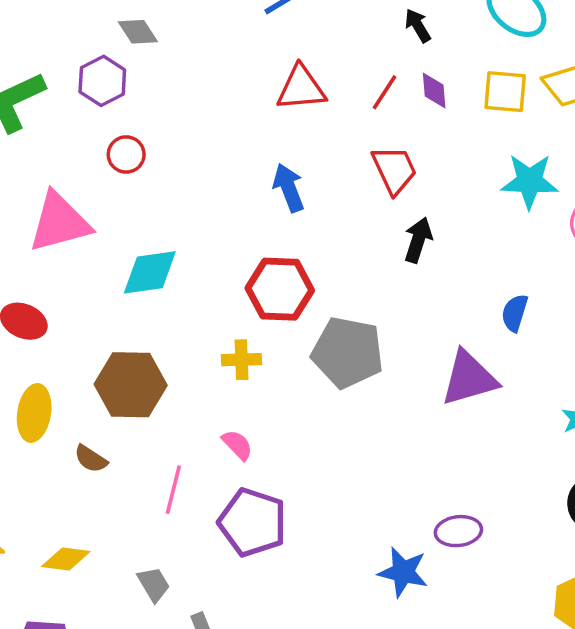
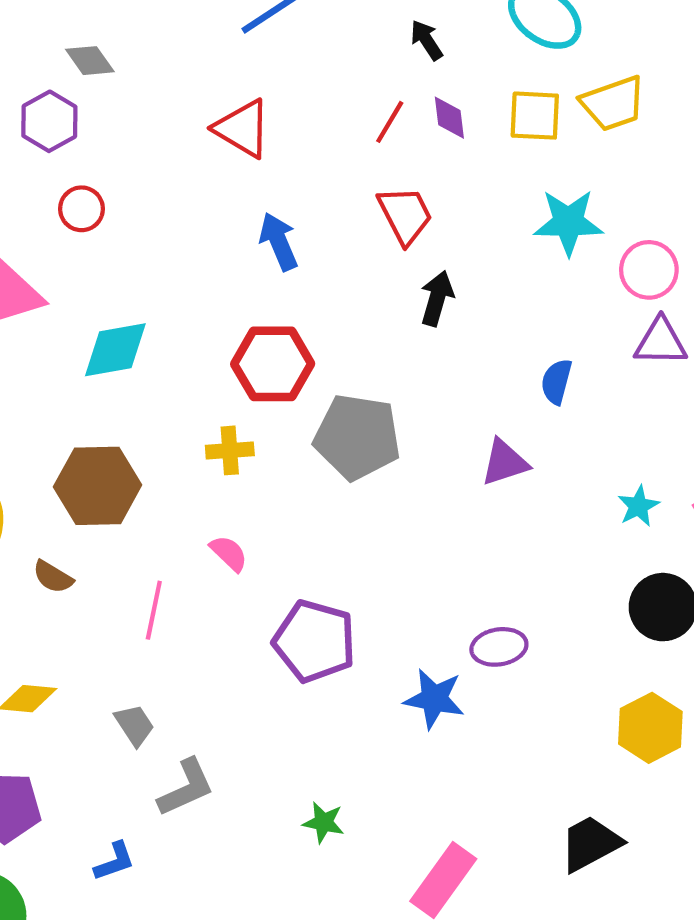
red triangle: (301, 88) -> (243, 129), moved, turned 38
purple triangle: (469, 378) -> (505, 462), size x0.7
purple pentagon: (252, 522) -> (314, 641), moved

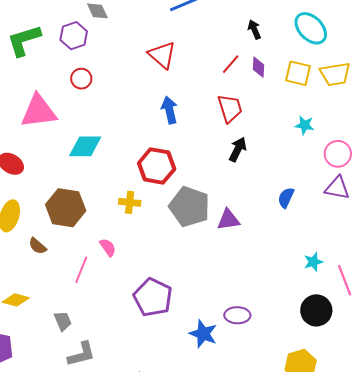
cyan star: (568, 222) -> (305, 125), size x0.6
purple triangle: (505, 462) -> (228, 220), moved
pink semicircle: (229, 553) -> (108, 247), moved

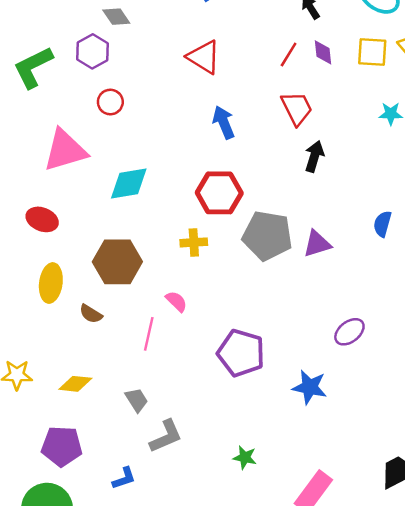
blue semicircle: (286, 198) -> (382, 224), moved
purple ellipse: (237, 315) -> (349, 332), moved, turned -30

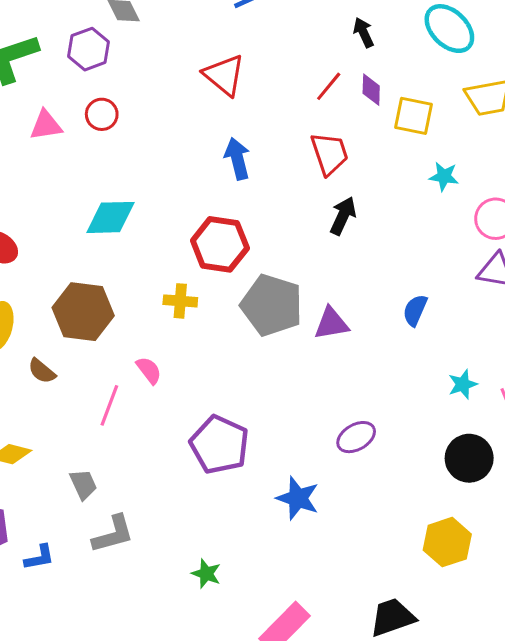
yellow square: (372, 52) -> (413, 116), moved
pink triangle: (65, 150) -> (46, 125), moved, size x0.6
blue L-shape: (124, 478) -> (39, 557), moved

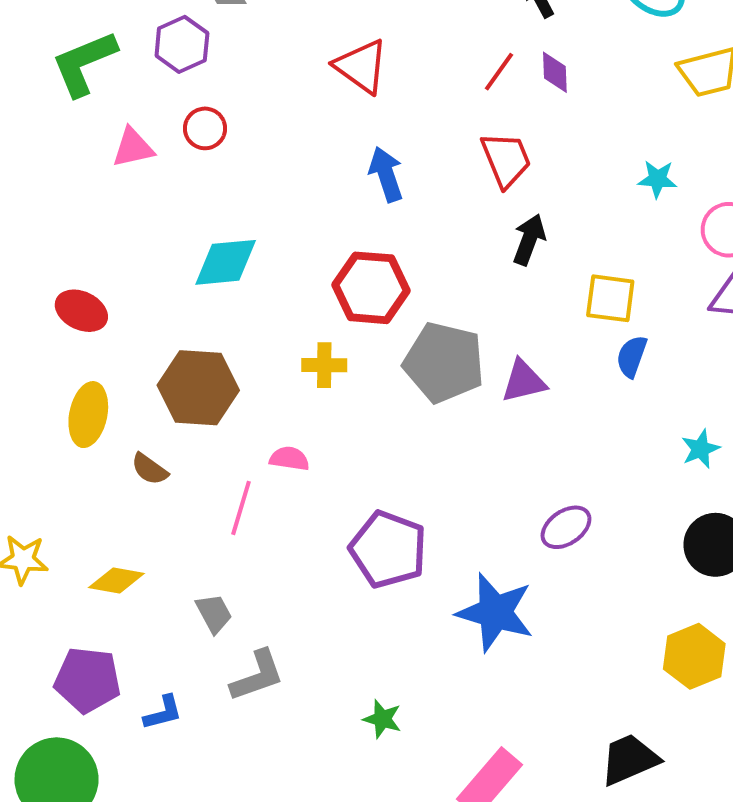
yellow square: (413, 116) -> (610, 298), moved
pink semicircle: (149, 370) -> (289, 459), turned -40
blue star: (298, 498) -> (495, 612), size x1.4

